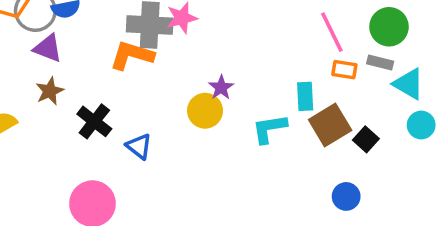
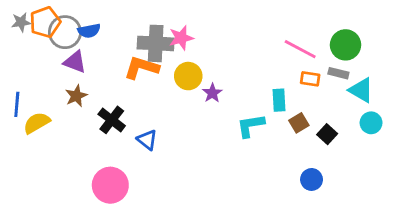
pink line: (332, 32) -> (300, 49), turned -36
yellow circle: (205, 111) -> (188, 76), moved
brown square: (330, 125) -> (299, 123), size x0.6

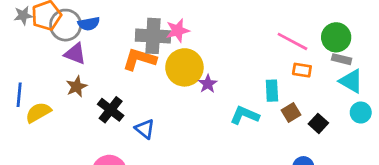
gray rectangle: (338, 73) -> (342, 59), moved
yellow circle: (188, 76) -> (184, 67), size x1.4
cyan L-shape: (251, 126) -> (245, 115), turned 32

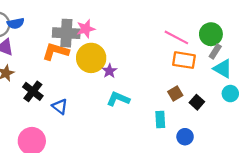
gray rectangle: (342, 59) -> (215, 51), turned -72
orange rectangle: (302, 70) -> (184, 60), size x1.5
cyan rectangle: (272, 91) -> (160, 119), moved
cyan L-shape: (245, 115) -> (118, 99), moved

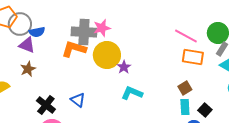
blue semicircle: (16, 23) -> (37, 32), moved
black cross: (33, 91) -> (46, 105), moved
black square: (197, 102) -> (205, 110), moved
cyan rectangle: (160, 119) -> (185, 107), moved

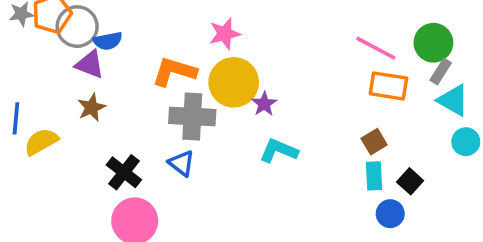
gray cross: (84, 32) -> (192, 117), moved

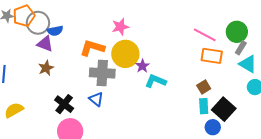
yellow semicircle: (41, 142) -> (14, 110), moved
cyan L-shape: (279, 151) -> (155, 81), moved
black square: (410, 181) -> (224, 109), size x1.6

